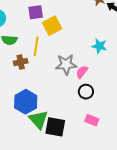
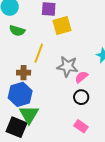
yellow line: (36, 46) -> (39, 53), moved
brown cross: (21, 62) -> (24, 73), moved
black square: (55, 127) -> (16, 127), moved

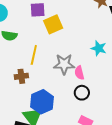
pink semicircle: (81, 77) -> (79, 73), turned -56
blue hexagon: (20, 94) -> (42, 102), moved

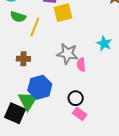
yellow line: (34, 55) -> (35, 27), moved
black circle: (82, 93) -> (76, 98), moved

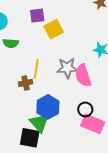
yellow line: (35, 27) -> (36, 69), moved
pink semicircle: (81, 65) -> (83, 76), size x1.6
pink rectangle: (80, 114) -> (93, 124), size x1.6

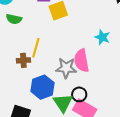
gray star: (67, 68) -> (66, 68), moved
green triangle: (39, 123) -> (63, 103), moved

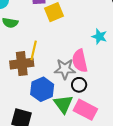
brown cross: (23, 60) -> (22, 64), size x1.6
black circle: (79, 94) -> (79, 85), moved

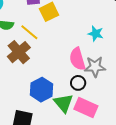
yellow line: (34, 50) -> (29, 32), moved, turned -60
brown cross: (22, 64) -> (19, 52), moved, turned -30
gray star: (65, 69) -> (95, 67), moved

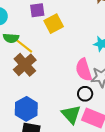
yellow line: (29, 32) -> (24, 46), moved
blue hexagon: (41, 90) -> (26, 109), moved

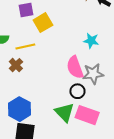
yellow line: (24, 46) -> (25, 46), moved, turned -48
brown cross: (25, 65) -> (16, 65), size x0.6

